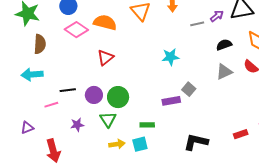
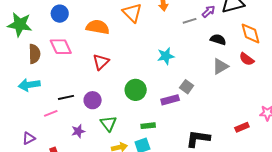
pink diamond: (76, 30) -> (61, 47), moved, turned 35
black semicircle: (224, 45) -> (218, 39), turned 42
green circle: (118, 97) -> (136, 90), moved

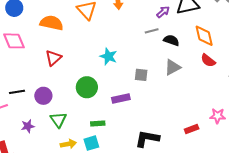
gray line: (190, 21) -> (152, 31), moved
cyan star: (166, 56) -> (108, 56), moved, turned 30
red semicircle: (247, 59) -> (208, 60), moved
gray square: (187, 87) -> (141, 75), moved, turned -32

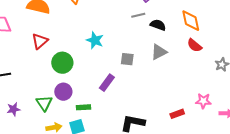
green circle: (87, 87) -> (62, 63), moved
purple circle: (43, 96) -> (63, 92), moved
purple rectangle: (121, 99) -> (107, 83), turned -42

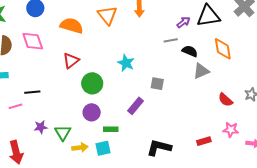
red semicircle: (194, 45) -> (225, 100), moved
gray triangle: (159, 52) -> (201, 71), moved
green triangle: (44, 103) -> (63, 133), moved

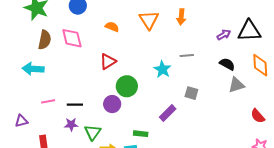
orange semicircle: (72, 26) -> (112, 27), size x0.6
gray line: (171, 40) -> (187, 55), moved
black line: (32, 92) -> (75, 105), moved
purple circle: (92, 112) -> (112, 104), moved

